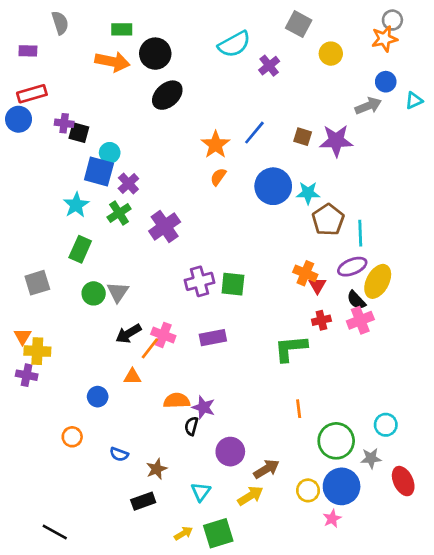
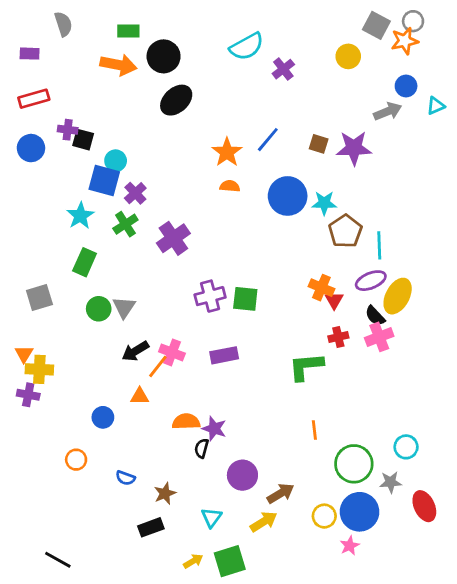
gray square: (299, 24) -> (376, 25), moved
blue circle: (19, 119) -> (31, 148), moved
orange semicircle: (218, 177) -> (230, 186), turned 60

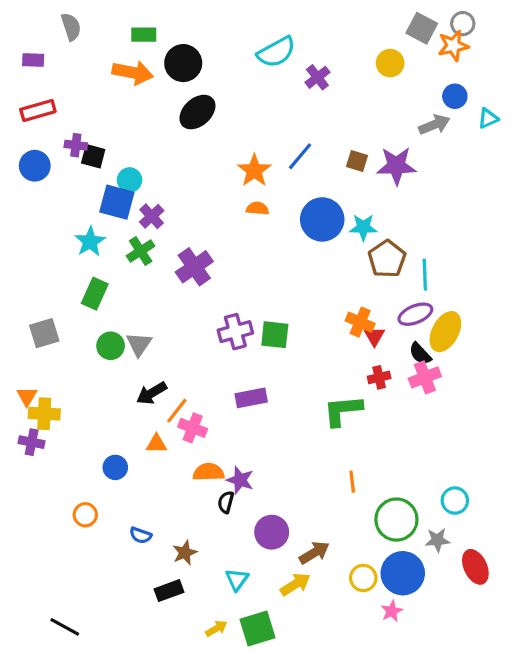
pink cross: (172, 352) -> (193, 428), moved

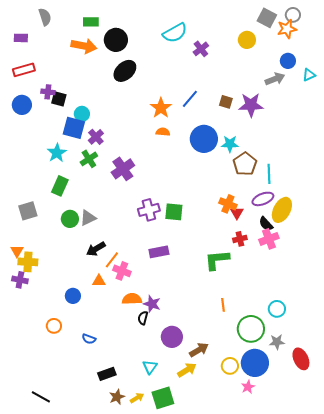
gray triangle: (139, 344) -> (88, 218), turned 30
cyan circle: (455, 501) -> (277, 309), moved
brown star: (185, 553) -> (117, 397), moved

